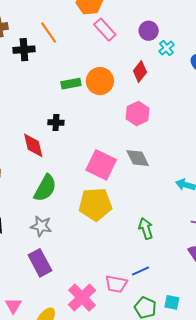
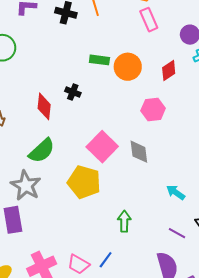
gray star: (41, 226) -> (26, 186), size x1.4
blue line: (140, 271) -> (106, 260), turned -48

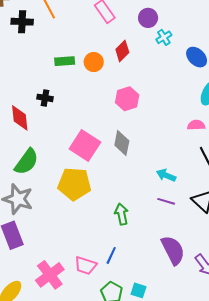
orange circle: (128, 67) -> (94, 62), size x0.7
red diamond: (169, 71) -> (122, 51), moved
gray diamond: (139, 152) -> (122, 143), turned 30
purple line: (177, 233) -> (166, 201), moved

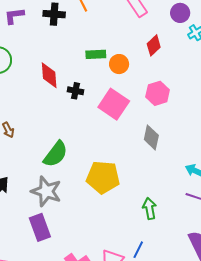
orange circle: (94, 62) -> (119, 64), moved
red diamond: (20, 118) -> (49, 75), moved
pink square: (85, 145) -> (114, 104), moved

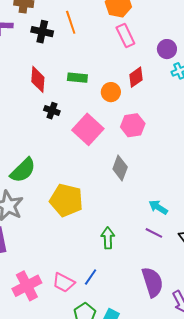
orange circle: (119, 64) -> (111, 92), moved
red diamond: (49, 75) -> (38, 79), moved

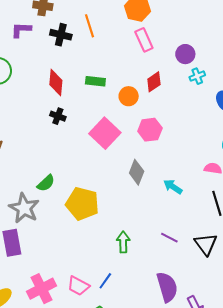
black cross: (52, 111) -> (58, 116), moved
green semicircle: (23, 170) -> (46, 183), moved, size x0.7
cyan arrow: (158, 207) -> (173, 187), moved

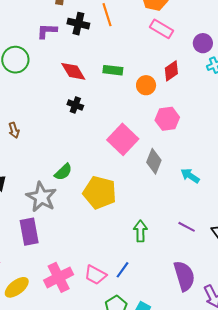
purple L-shape: (21, 30) -> (47, 31), moved
pink rectangle: (144, 40) -> (162, 29), turned -35
red diamond: (56, 82) -> (73, 71), turned -36
pink square: (105, 133) -> (123, 139), moved

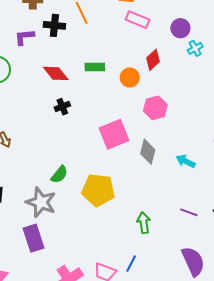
black cross: (75, 105) -> (62, 107), turned -35
pink square: (123, 139) -> (114, 134), turned 32

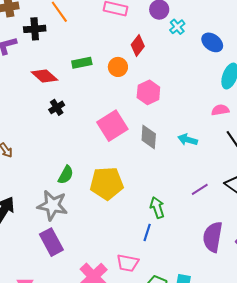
purple line: (189, 212) -> (200, 189), turned -42
purple semicircle: (193, 261) -> (213, 237), turned -136
blue line: (131, 264) -> (147, 232), moved

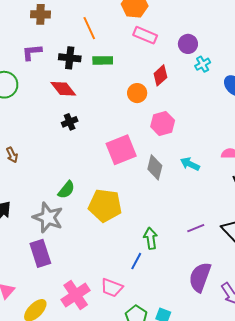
black cross: (35, 29) -> (70, 58), moved
green rectangle: (82, 63) -> (103, 60), moved
cyan arrow: (188, 140) -> (190, 164), moved

